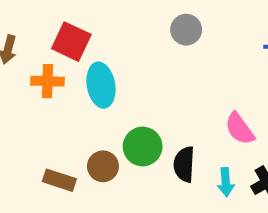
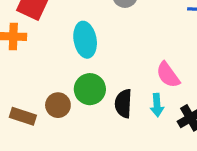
cyan ellipse: (101, 85) -> (85, 40), moved
cyan arrow: (226, 182) -> (157, 105), moved

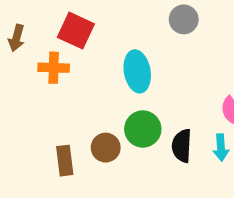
brown rectangle: (23, 116) -> (65, 161), turned 65

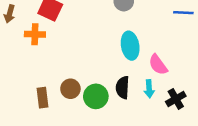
cyan ellipse: (137, 71) -> (130, 46), moved
green circle: (143, 129) -> (96, 96), moved

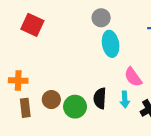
orange cross: (35, 34) -> (18, 81), moved
cyan ellipse: (130, 46) -> (111, 44), moved

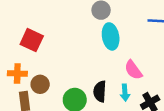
red square: (32, 25) -> (32, 40), moved
brown circle: (51, 100) -> (40, 84), moved

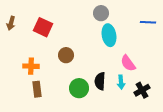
red square: (32, 40) -> (43, 27), moved
brown circle: (40, 84) -> (66, 55), moved

